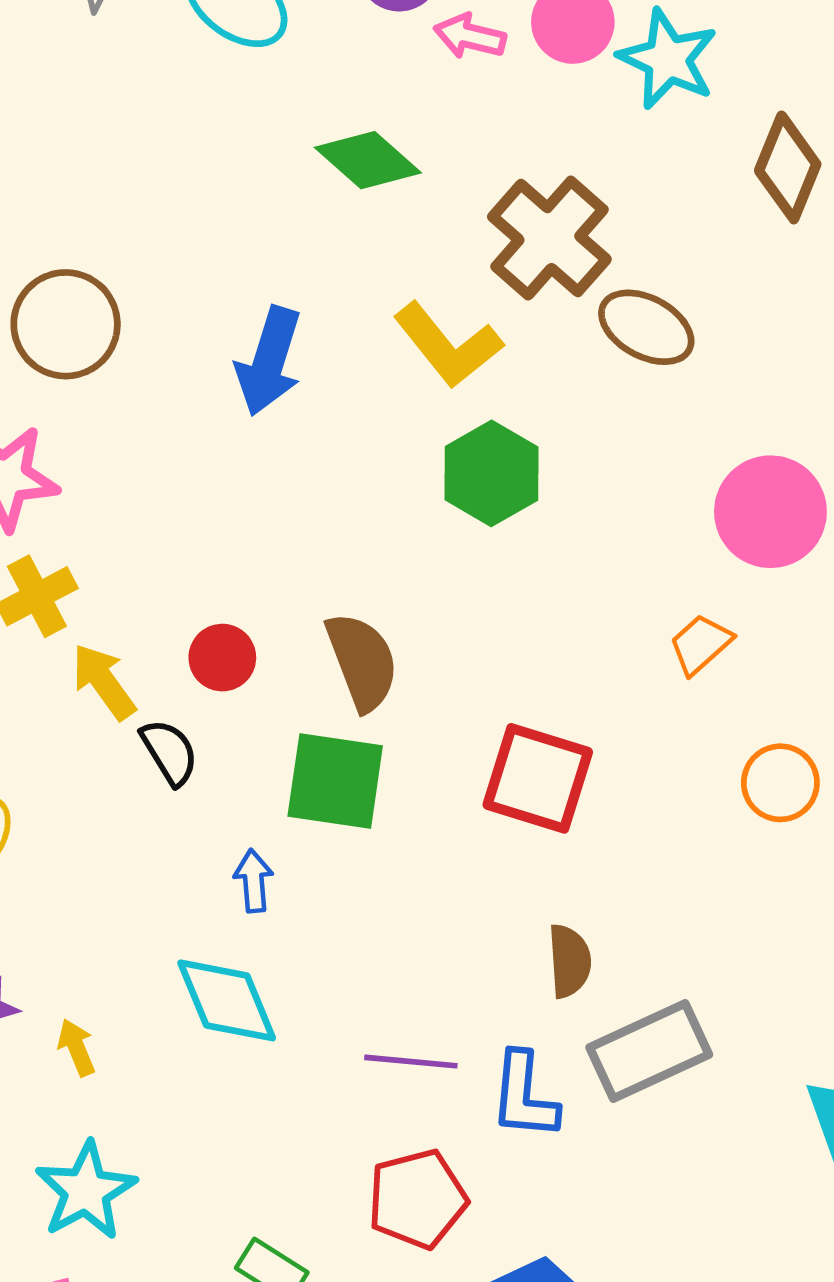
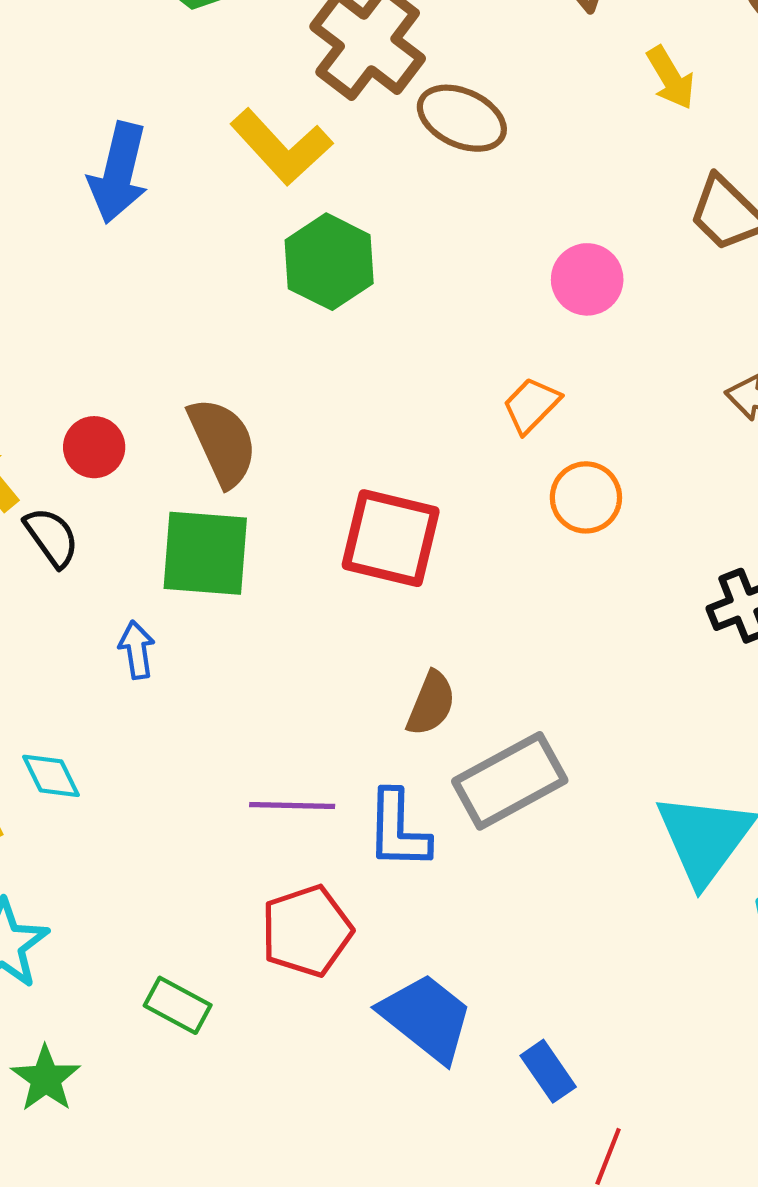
pink circle: (770, 512) -> (587, 279), size x0.7
orange circle: (780, 783) -> (586, 497), moved
brown semicircle: (569, 961) -> (431, 703), turned 30
cyan diamond: (227, 1000) -> (51, 776), moved, size x0.6

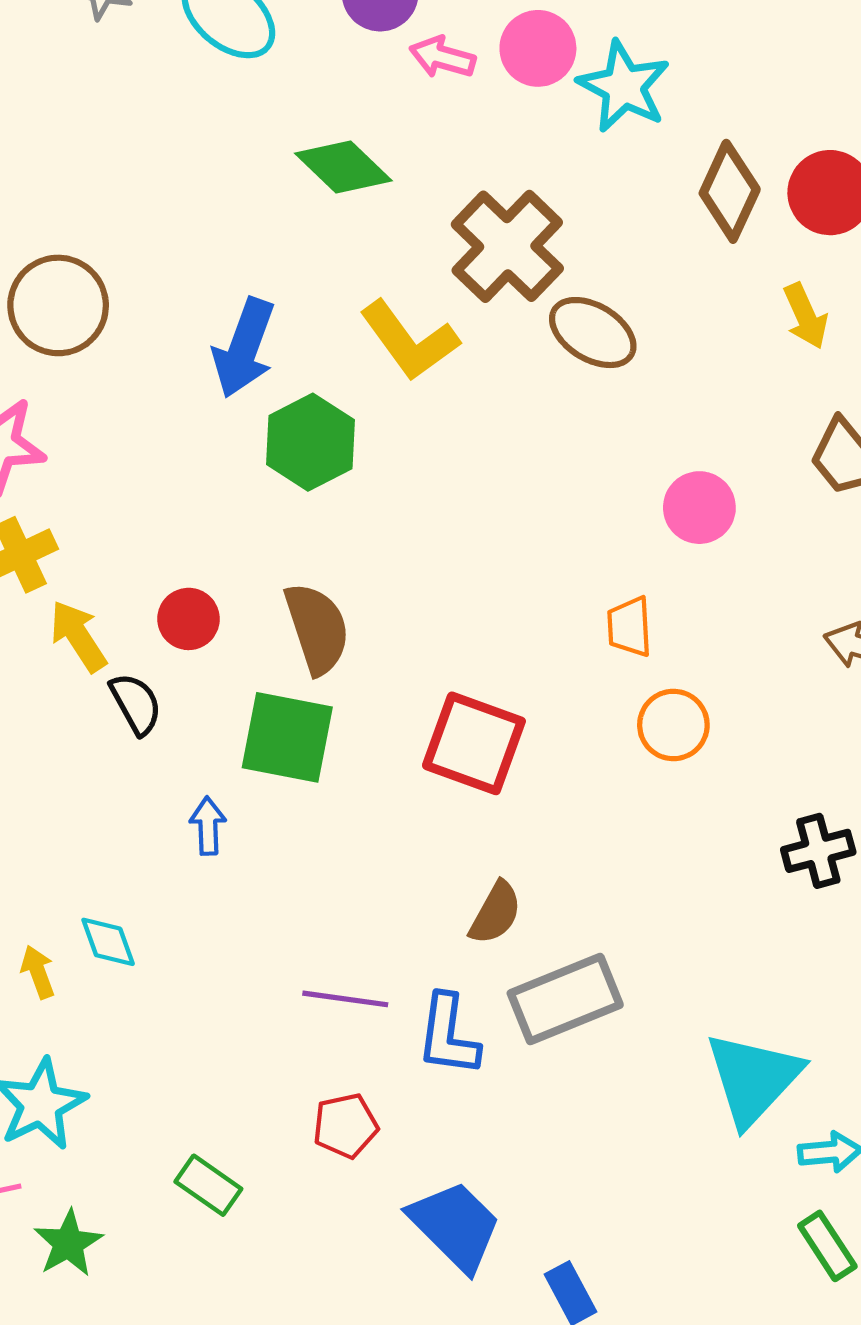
green hexagon: (329, 262) -> (310, 442), moved
orange trapezoid: (531, 405) -> (629, 627), turned -54
red pentagon: (307, 931) -> (345, 1126), size x0.7

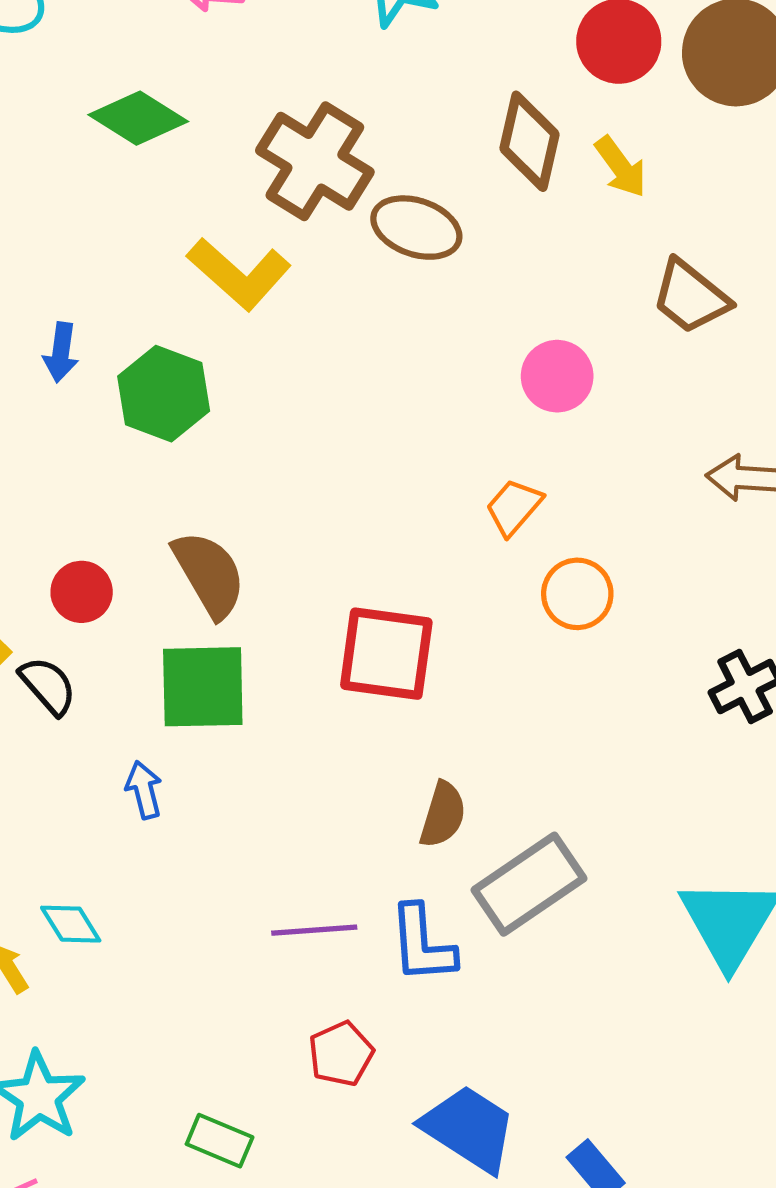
brown diamond: (730, 191) -> (530, 141), moved
blue arrow: (244, 348) -> (61, 352), moved, size x0.6
orange trapezoid: (629, 627) -> (514, 507), turned 56

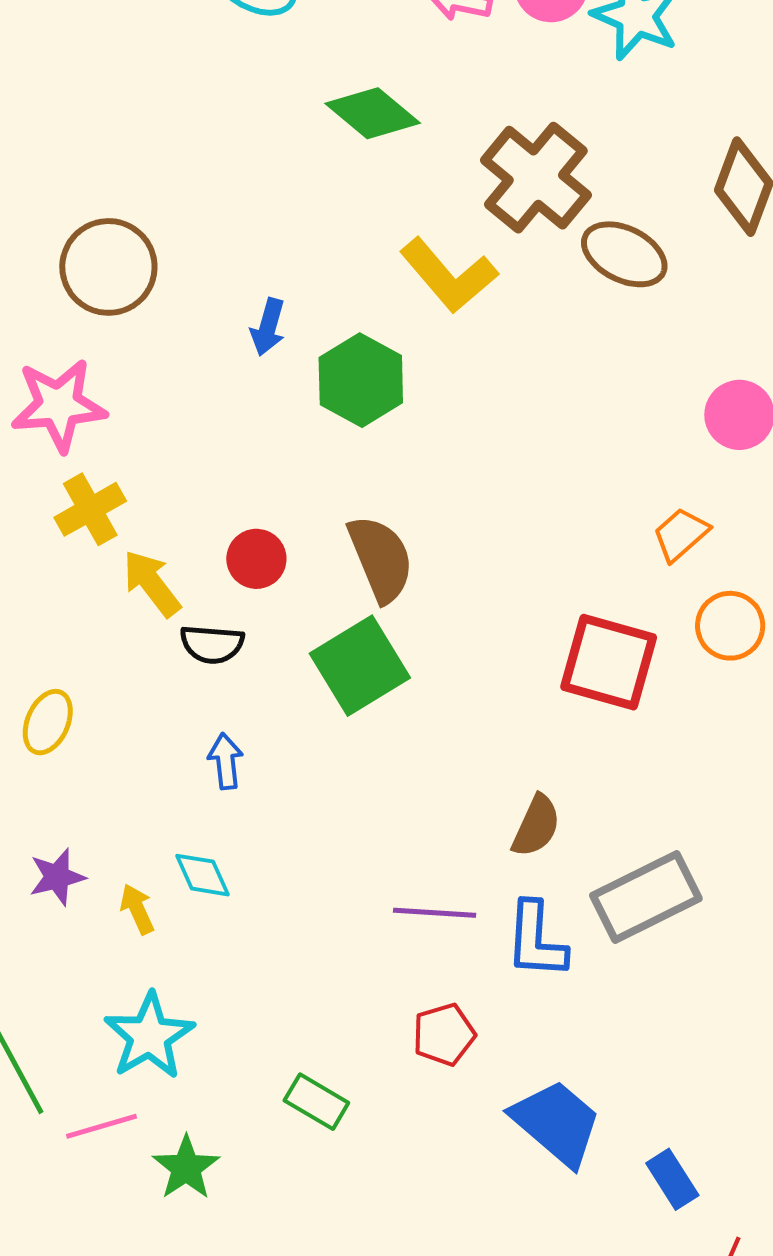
red square: (386, 654) -> (609, 662), moved
black semicircle: (48, 686) -> (212, 644), turned 128
green square: (203, 687) -> (360, 666), turned -38
blue arrow: (144, 790) -> (226, 761), moved
brown semicircle: (443, 815) -> (536, 826), moved

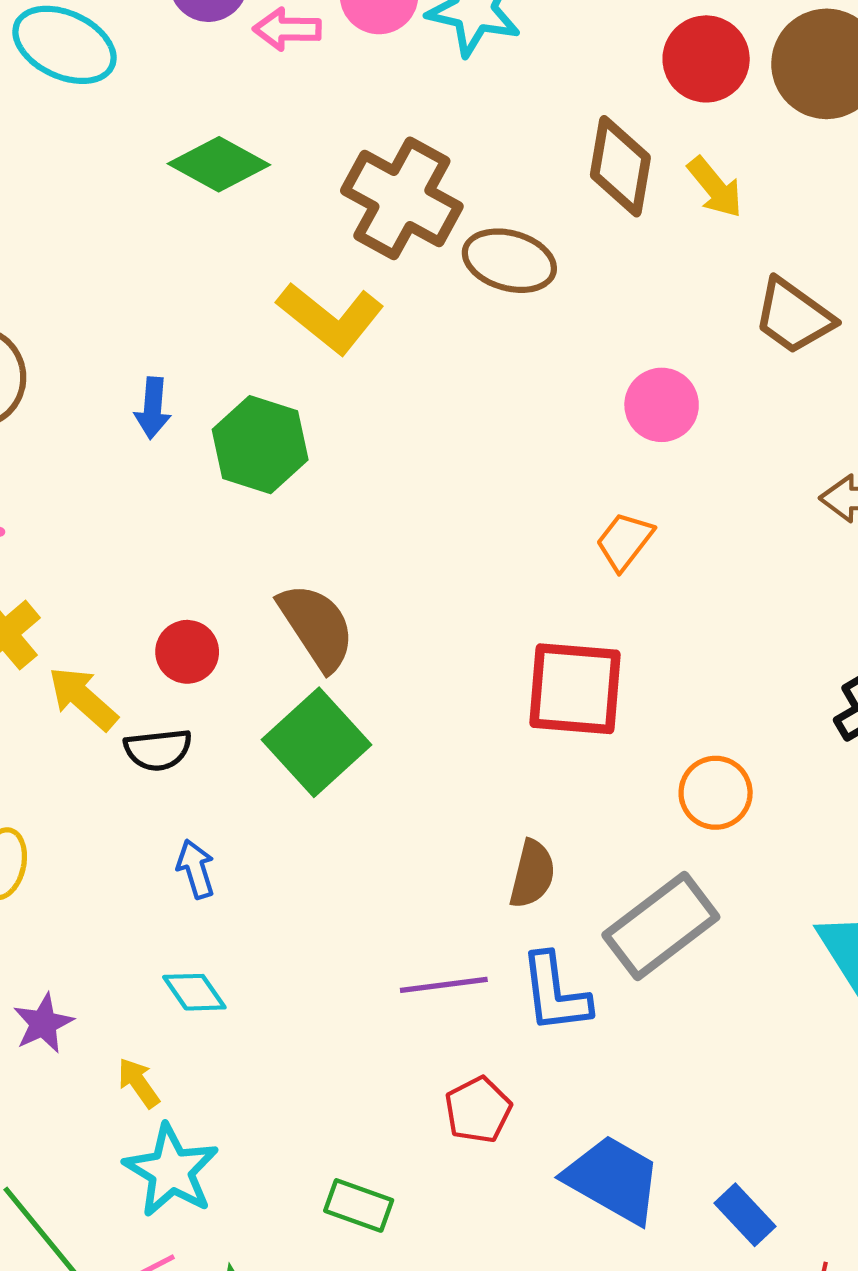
orange circle: (730, 626) -> (716, 793), moved
yellow arrow: (137, 909) -> (139, 1083), moved

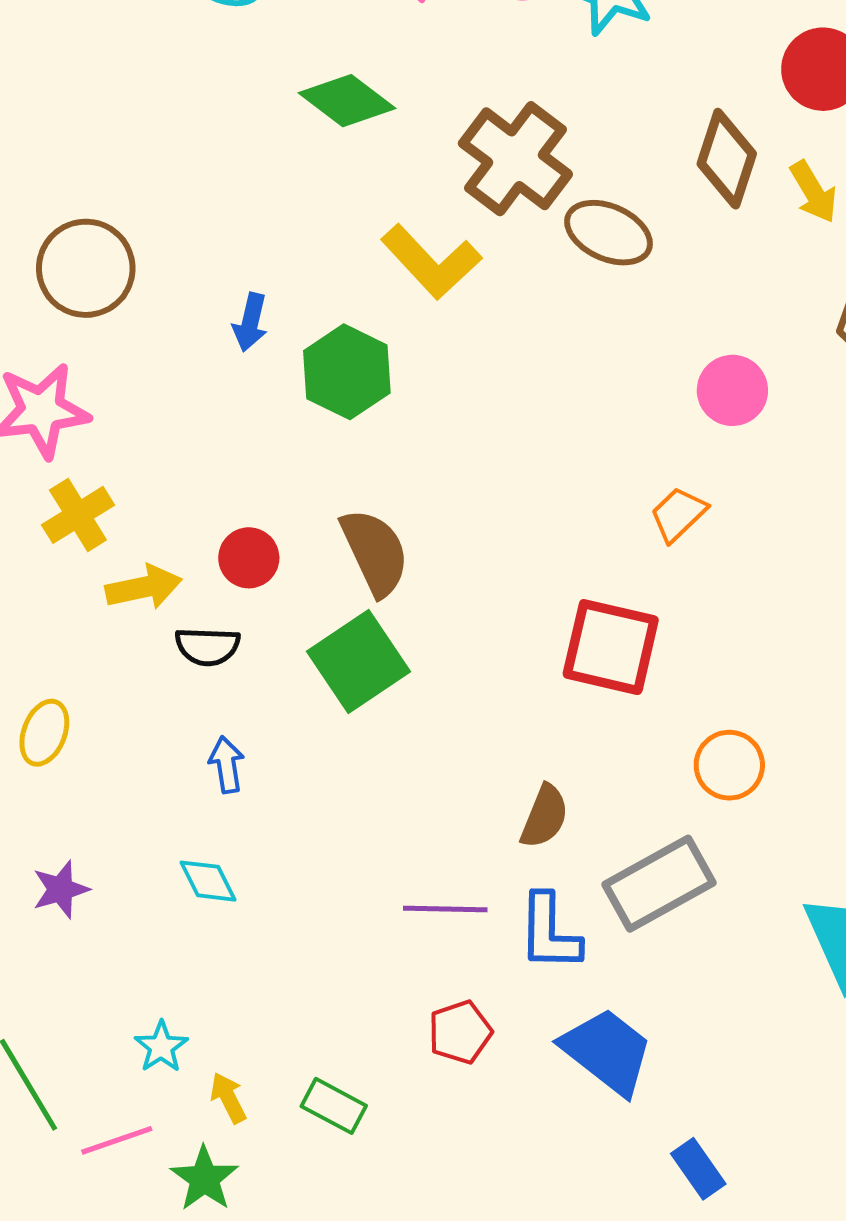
yellow arrow: (83, 698) -> (144, 587), turned 118
yellow arrow: (139, 1083) -> (228, 1098), moved
cyan star: (171, 1171) -> (161, 1047), size x0.6
blue trapezoid: (613, 1179) -> (607, 1051), moved

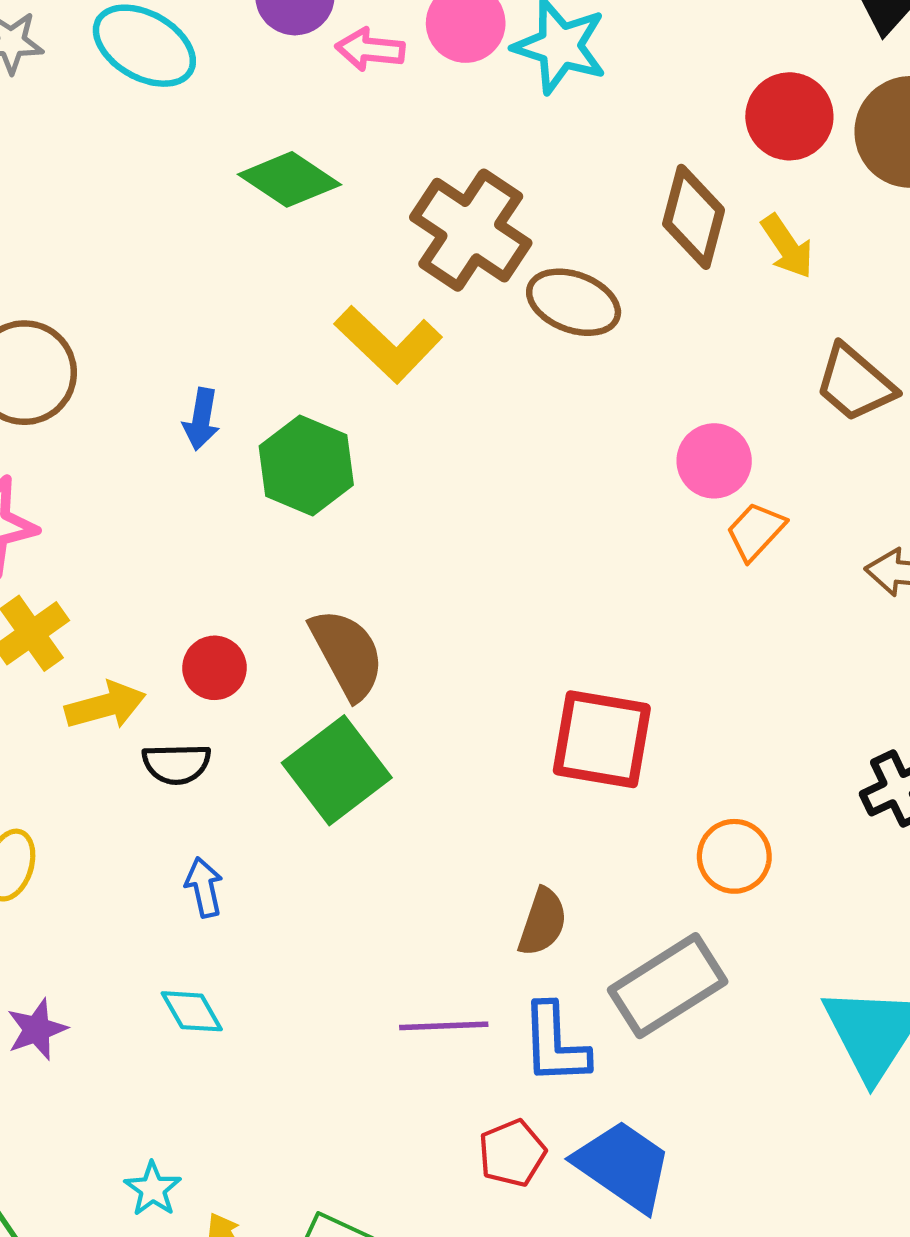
orange trapezoid: (678, 514) -> (756, 531), moved
red pentagon: (460, 1032) -> (512, 1153), moved

